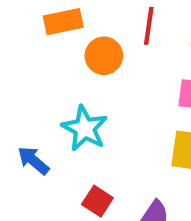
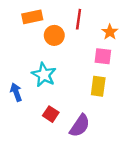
blue arrow: (33, 160) -> (16, 92), turned 30

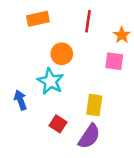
orange circle: (54, 35) -> (62, 54), moved
yellow rectangle: (98, 86) -> (94, 105), moved

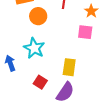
orange circle: (62, 54) -> (38, 16), moved

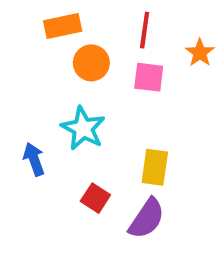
pink square: (85, 32) -> (149, 77), moved

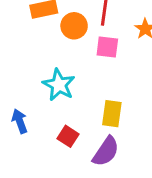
orange circle: (91, 63) -> (74, 26), moved
blue arrow: (34, 159) -> (20, 121), moved

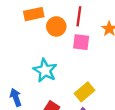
yellow rectangle: (112, 114) -> (84, 92), turned 42

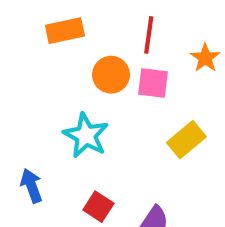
orange circle: (56, 26) -> (111, 75), moved
yellow rectangle: (84, 92) -> (186, 140), moved

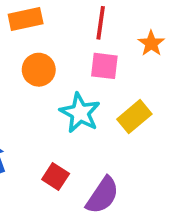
orange circle: (111, 75) -> (39, 70), moved
cyan star: (86, 135) -> (80, 113), moved

